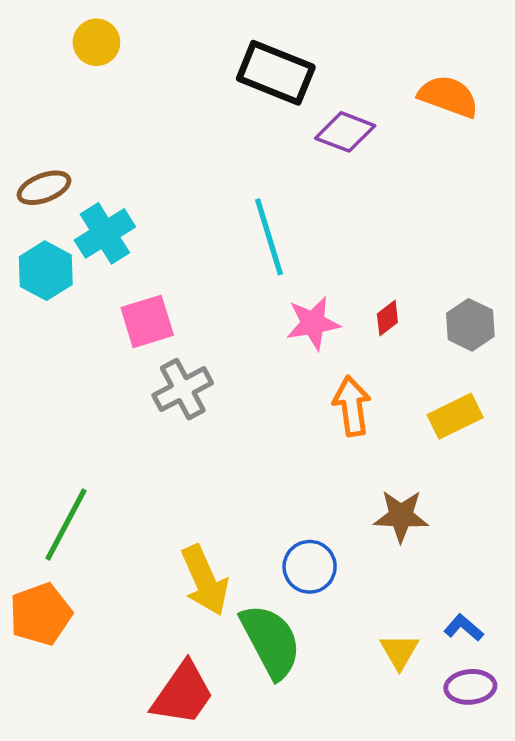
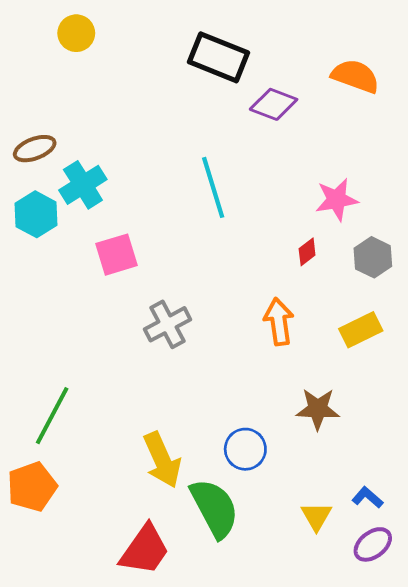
pink star: (313, 323) -> (337, 200), moved
gray cross: (183, 389) -> (168, 324), moved
purple ellipse: (470, 687) -> (373, 544), turned -33

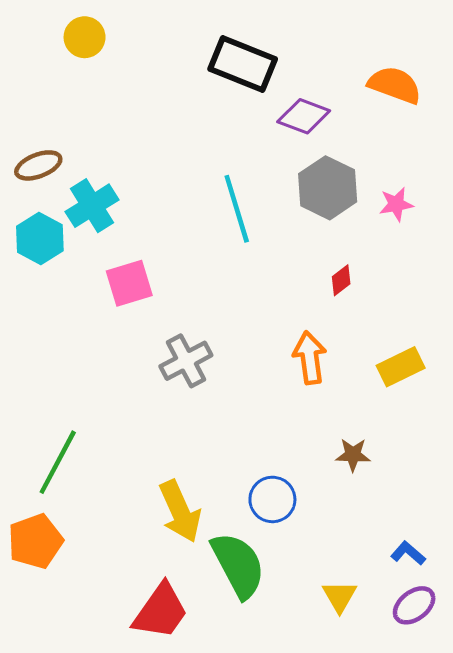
pink star: (337, 200) -> (396, 204), moved, size x0.7
gray hexagon: (373, 257) -> (328, 188), moved, size x1.4
brown star: (318, 409) -> (353, 455), size x0.7
yellow triangle: (316, 516) -> (340, 596), moved

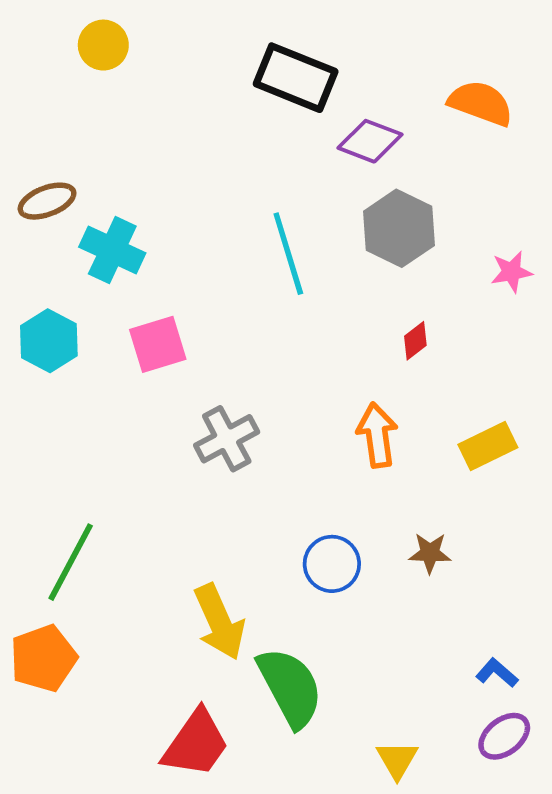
pink star: (396, 204) -> (511, 272), moved
cyan cross: (92, 206) -> (112, 250), turned -33
cyan hexagon: (40, 239) -> (49, 341), moved
blue circle: (272, 499) -> (332, 564), moved
yellow triangle: (340, 596) -> (397, 760), moved

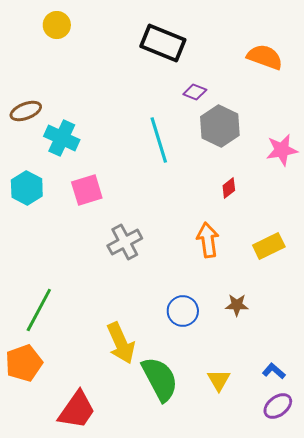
purple diamond: (370, 141) -> (195, 92), moved, size x0.7
pink star: (511, 272) -> (282, 150), size x1.4
red trapezoid: (196, 744) -> (77, 410), moved
yellow triangle: (397, 760) -> (219, 380), moved

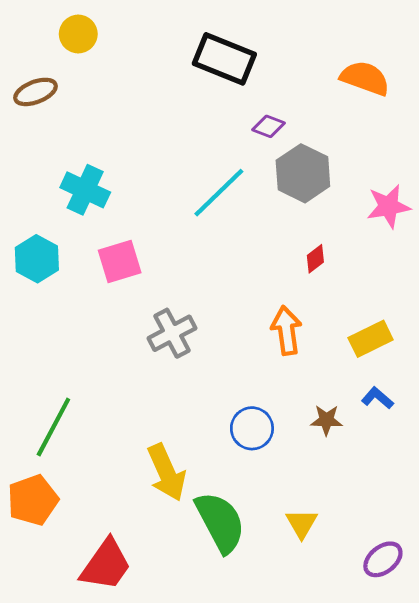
brown ellipse: (26, 111) -> (35, 92), moved
cyan line: (159, 140) -> (219, 193), turned 63
blue L-shape: (274, 371) -> (377, 398), moved

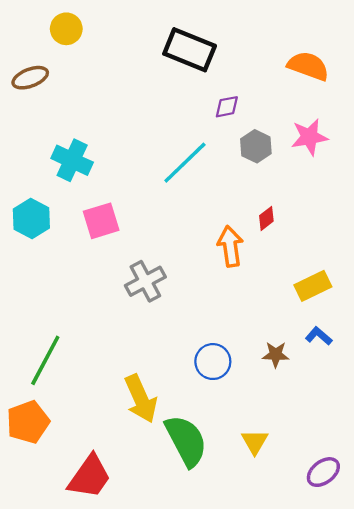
purple diamond: (269, 126) -> (227, 107), turned -32
gray hexagon: (303, 173) -> (256, 146), size x0.7
pink star: (388, 206) -> (309, 137), moved
orange arrow: (286, 330) -> (230, 246), moved

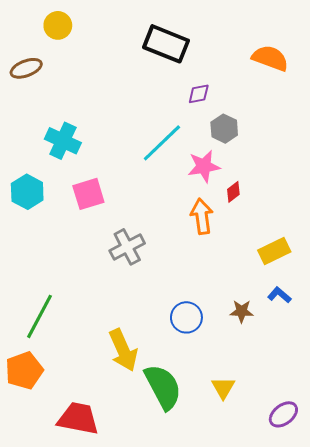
pink star: (309, 137) -> (204, 166), moved
red trapezoid: (90, 477) -> (78, 419), turned -114

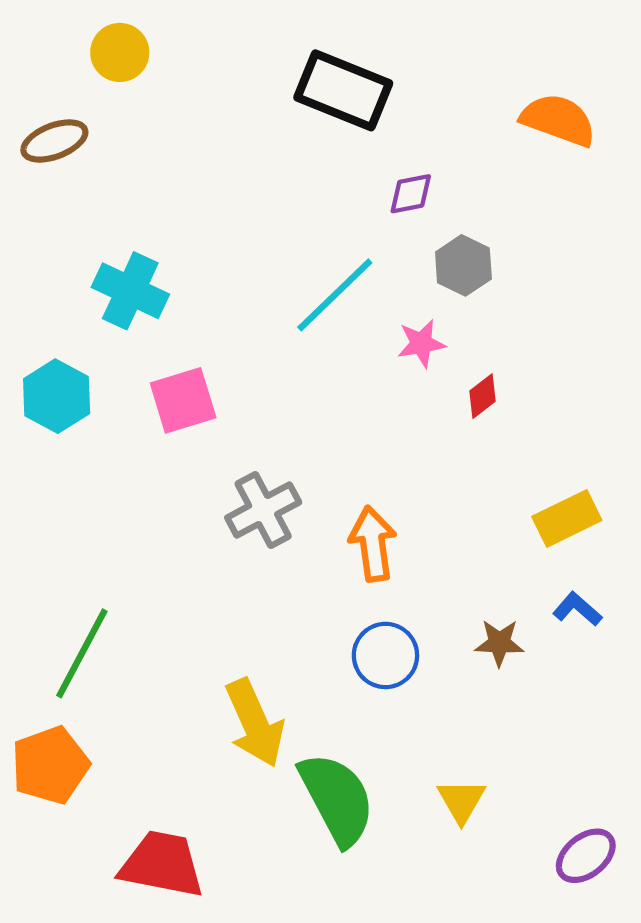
pink star: (204, 166) -> (421, 343), size x0.7
orange arrow: (202, 216) -> (373, 544), moved

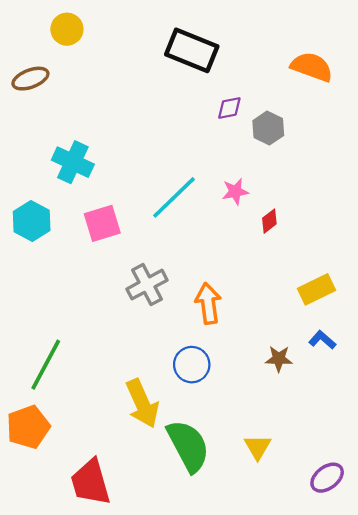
gray hexagon: (463, 265) -> (268, 128), moved
cyan line: (335, 295) -> (174, 197), moved
blue circle: (385, 655) -> (192, 365), moved
red trapezoid: (162, 864) -> (90, 482), turned -117

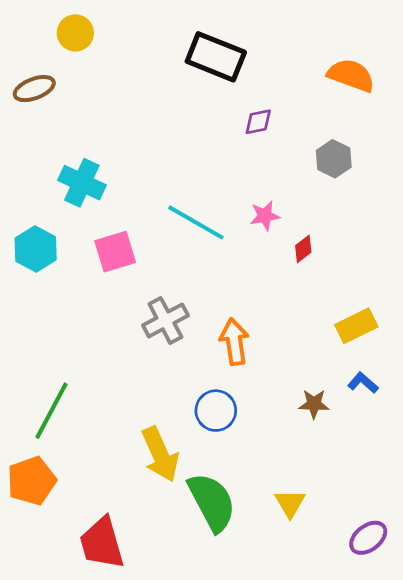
gray hexagon: (268, 128) -> (334, 159), moved
cyan line: (174, 197) -> (196, 222), turned 74

